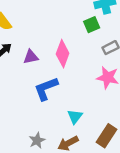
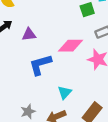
pink diamond: (63, 54) -> (70, 46), moved, turned 65

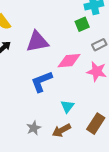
purple triangle: (29, 34) -> (37, 42), moved, size x1.6

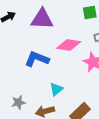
blue L-shape: (42, 82) -> (37, 59), turned 30

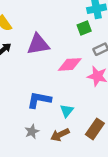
blue L-shape: (37, 59) -> (39, 100), moved

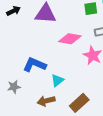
gray star: (32, 131) -> (14, 87), moved

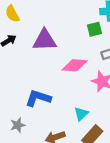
cyan triangle: (57, 80) -> (81, 114), moved

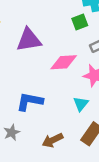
cyan triangle: (81, 114) -> (81, 104), moved

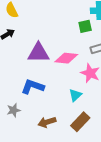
purple triangle: (29, 40) -> (38, 53), moved

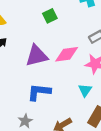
green square: (85, 26) -> (50, 16), moved

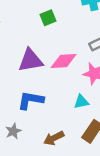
cyan triangle: (85, 90) -> (81, 102), turned 40

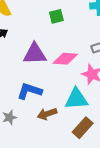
cyan triangle: (81, 102) -> (76, 99), size x1.6
brown arrow: (54, 138) -> (47, 114), moved

